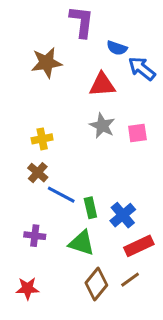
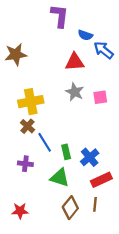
brown star: (47, 63) -> (16, 54), moved
yellow cross: (42, 139) -> (31, 102), size x1.6
blue line: (61, 195) -> (45, 142), turned 30
purple cross: (35, 236) -> (25, 164), moved
brown line: (130, 280) -> (95, 204), turned -48

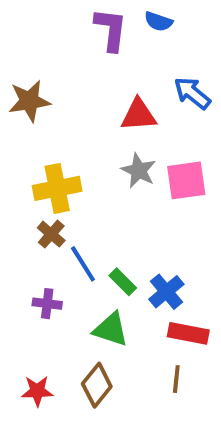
blue semicircle: (85, 35) -> (158, 22), moved
pink square: (100, 97) -> (186, 180), size x1.5
green rectangle: (66, 152) -> (123, 282), turned -32
red rectangle: (101, 180) -> (188, 333), turned 36
brown diamond: (70, 208) -> (97, 385), moved

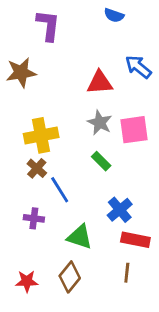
purple L-shape: (111, 29) -> (48, 25), moved
green rectangle: (123, 282) -> (101, 161), moved

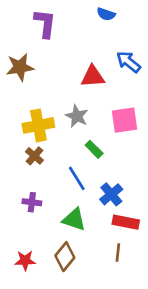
gray star: (100, 123) -> (77, 116), moved
blue line: (60, 190) -> (77, 178), moved

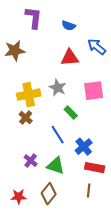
blue semicircle: (106, 14) -> (69, 26), moved
purple cross: (32, 202) -> (31, 161), moved, turned 32

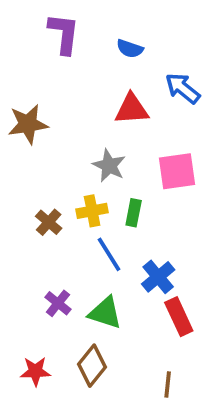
brown star: (15, 51) -> (28, 124), moved
yellow cross: (29, 95) -> (92, 211), moved, size x0.7
green rectangle: (71, 113) -> (134, 213), turned 56
red rectangle: (95, 168) -> (179, 317), turned 54
brown line: (89, 191) -> (168, 385), moved

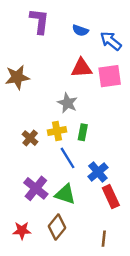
blue arrow: (183, 88) -> (111, 41), moved
pink square: (177, 171) -> (110, 76), moved
purple cross: (58, 303) -> (36, 188), size x1.5

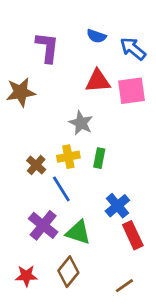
purple L-shape: (39, 21) -> (47, 47), moved
blue line: (67, 158) -> (61, 189), moved
brown line: (104, 239) -> (124, 286), turned 49

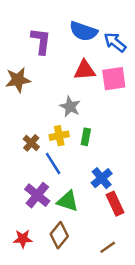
blue semicircle: (96, 36) -> (83, 31), size x1.6

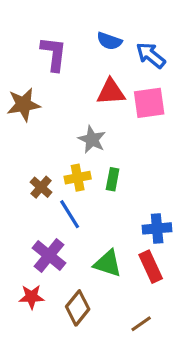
blue semicircle: (83, 31) -> (109, 41), size x0.7
blue cross: (102, 178) -> (157, 228), moved, turned 35
green triangle: (68, 201) -> (108, 263), moved
red star: (23, 239) -> (32, 297), moved

